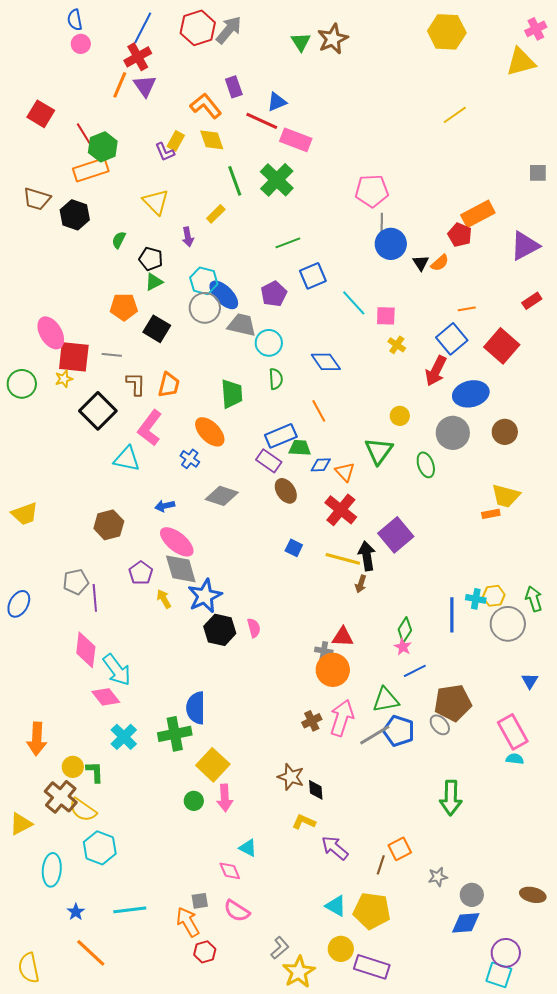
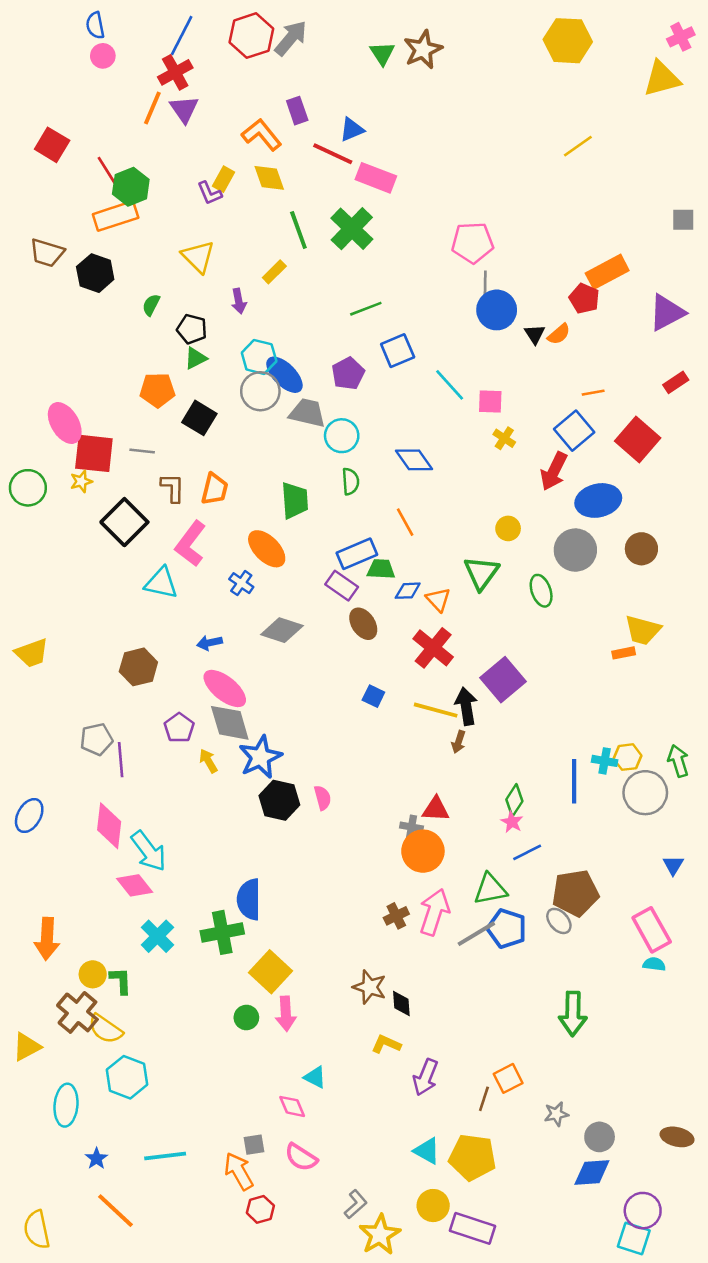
blue ellipse: (19, 604) -> (29, 816), moved
purple arrow: (335, 848) -> (425, 1077), turned -108

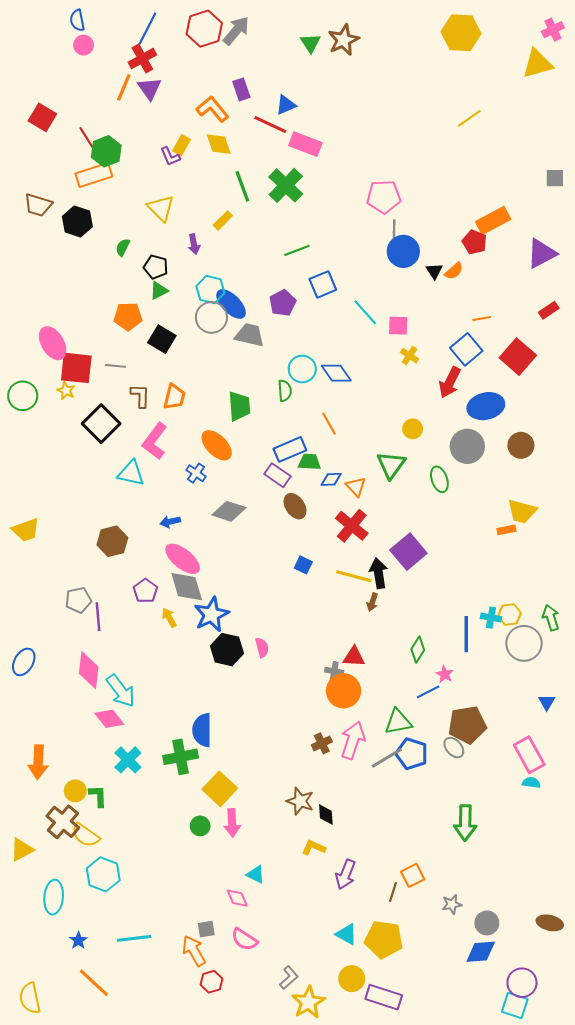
cyan circle: (342, 436) -> (302, 369), moved
yellow star: (81, 481) -> (66, 391), turned -30
pink star: (512, 822) -> (445, 674), moved

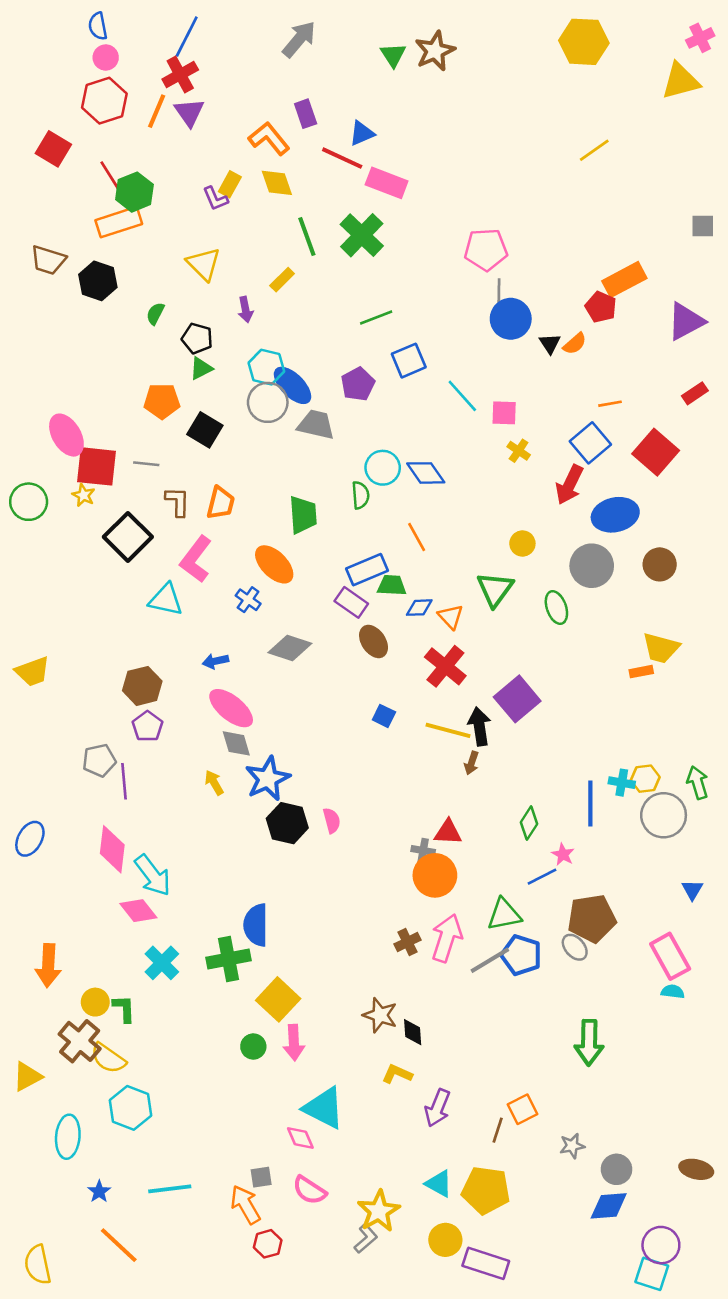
red hexagon: (204, 29) -> (104, 101), moved
gray diamond: (187, 587) -> (236, 743), size x0.7
purple pentagon: (145, 591) -> (147, 726), moved
cyan triangle: (256, 874) -> (324, 1108), size x1.8
yellow star: (308, 1002) -> (379, 1211), moved

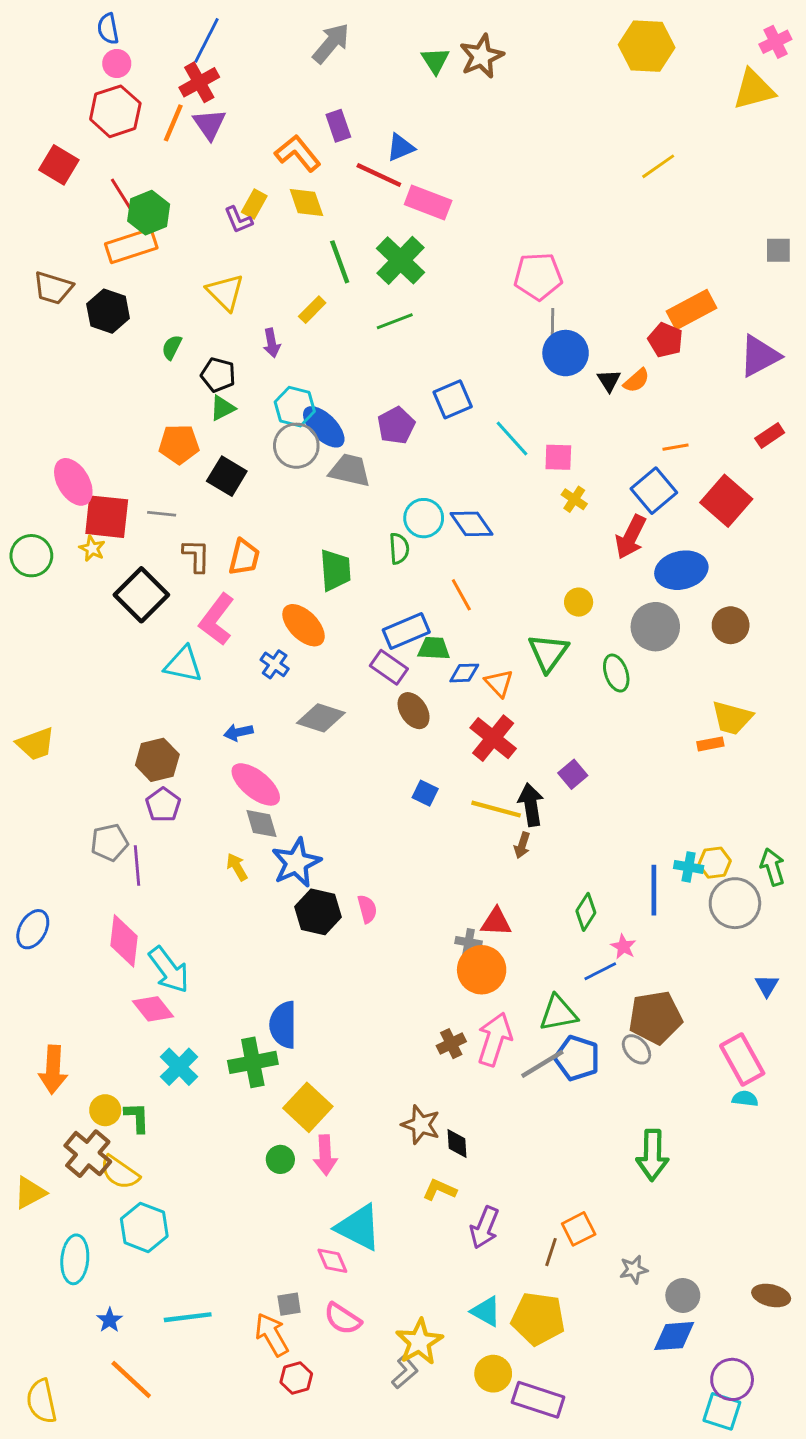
green line: (376, 317) -> (395, 321), moved
purple square: (517, 699) -> (573, 774), size x0.6

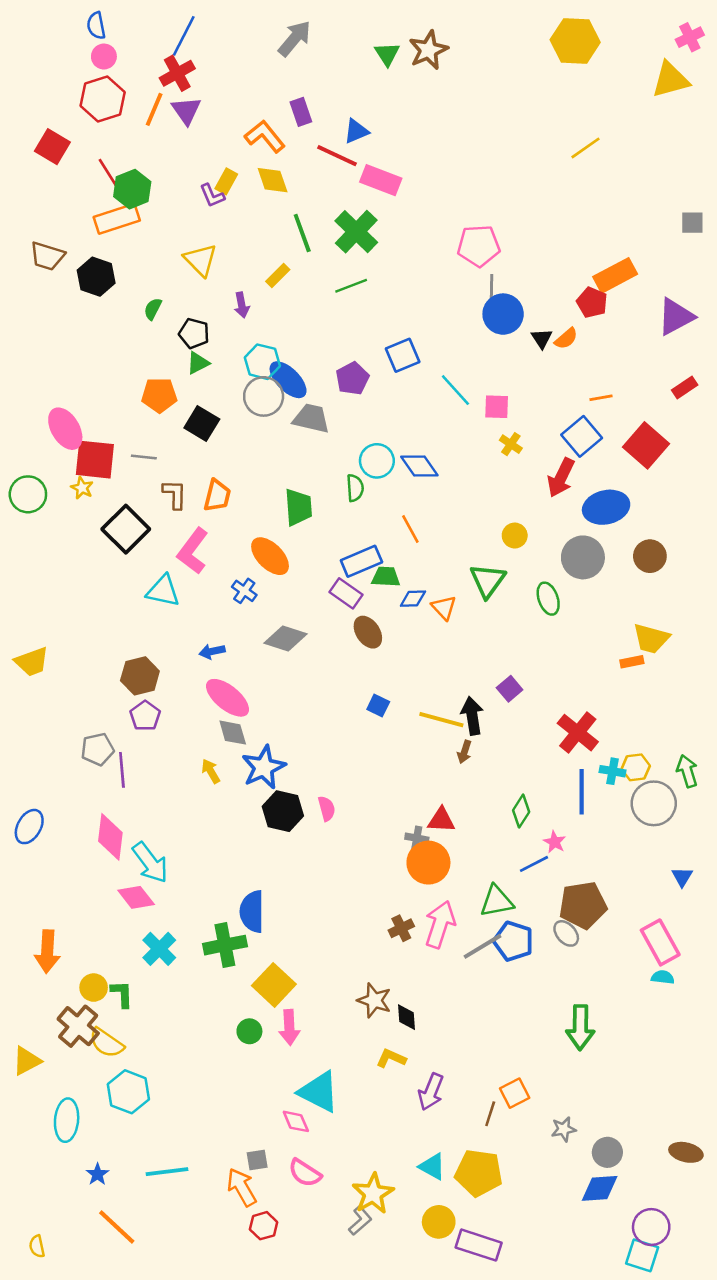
red cross: (493, 738) -> (578, 733), moved
yellow semicircle: (41, 1401) -> (37, 1246), size x0.6

